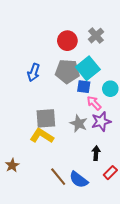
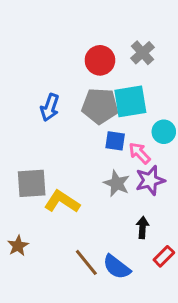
cyan square: (88, 68) -> (130, 101), turned 30
blue square: (84, 87) -> (115, 141), moved
gray square: (46, 118) -> (32, 183), moved

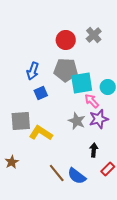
cyan square: (130, 101) -> (82, 83), moved
blue square: (115, 141) -> (41, 93), moved, turned -32

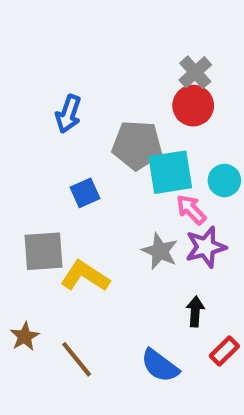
red circle: (66, 40) -> (193, 106), moved
blue arrow: (33, 71) -> (68, 114), moved
brown line: (57, 173) -> (77, 359), moved

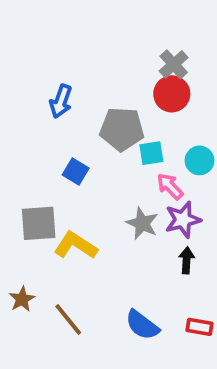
cyan square: (170, 172) -> (151, 153), size x0.6
blue square: (85, 193) -> (76, 172), turned -35
black arrow: (195, 312) -> (187, 260), moved
red rectangle: (224, 351) -> (200, 327), moved, turned 55

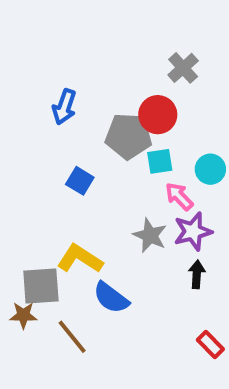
red circle: (172, 94) -> (158, 115), moved
gray square: (39, 223) -> (41, 286), moved
brown star: (22, 299) -> (23, 315), turned 30
blue semicircle: (142, 325) -> (111, 298), moved
red rectangle: (200, 327) -> (210, 344), turned 35

